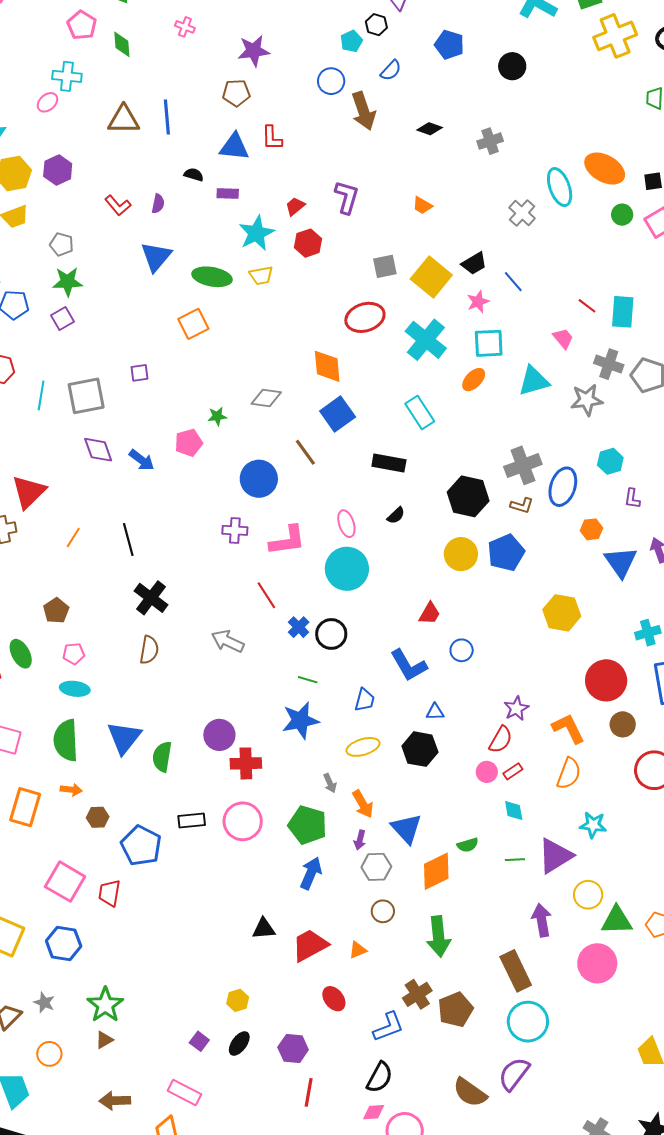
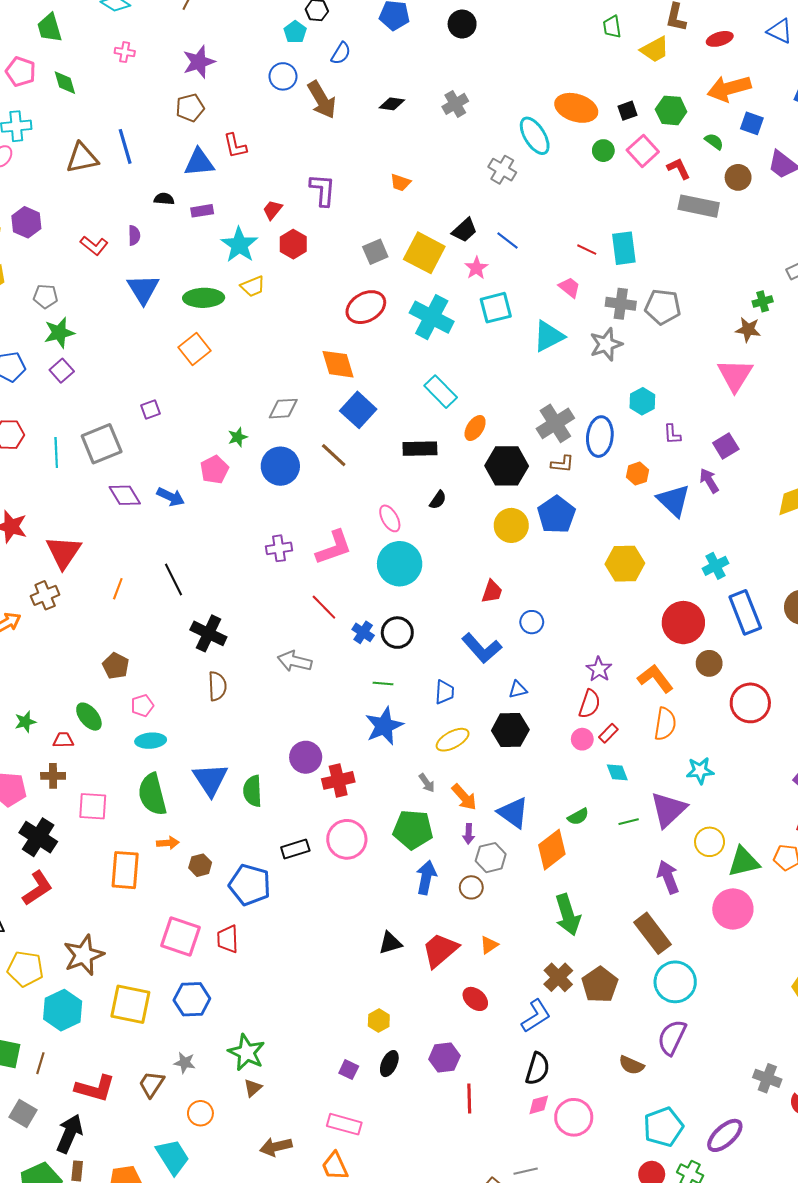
orange ellipse: (474, 380) -> (475, 428), moved
blue circle: (259, 479) -> (280, 466), moved
brown circle: (383, 911) -> (471, 887), moved
brown semicircle: (470, 1092) -> (631, 1065), size x0.7

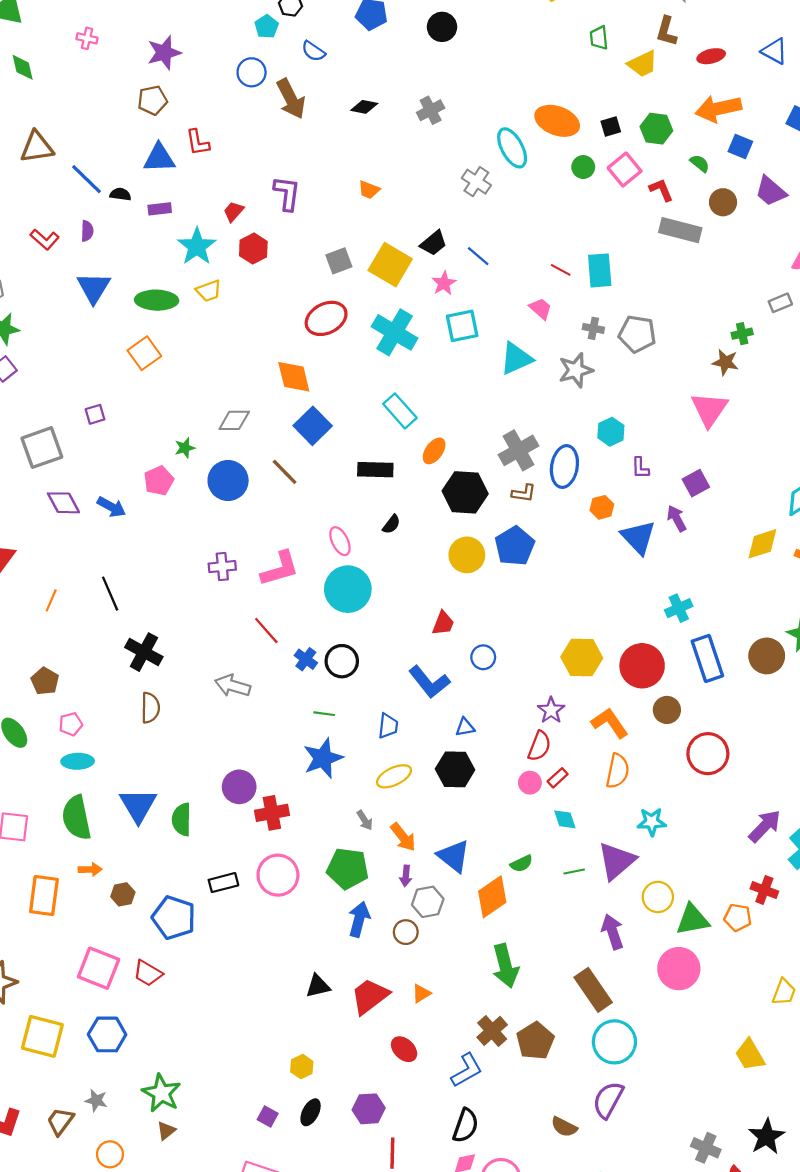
blue semicircle: (341, 53) -> (313, 51), turned 90
blue line: (125, 146) -> (86, 179), moved, turned -32
gray cross: (621, 304) -> (593, 328), size x0.7
yellow hexagon: (625, 564) -> (582, 658), moved
red trapezoid: (228, 939) -> (148, 973), turned -60

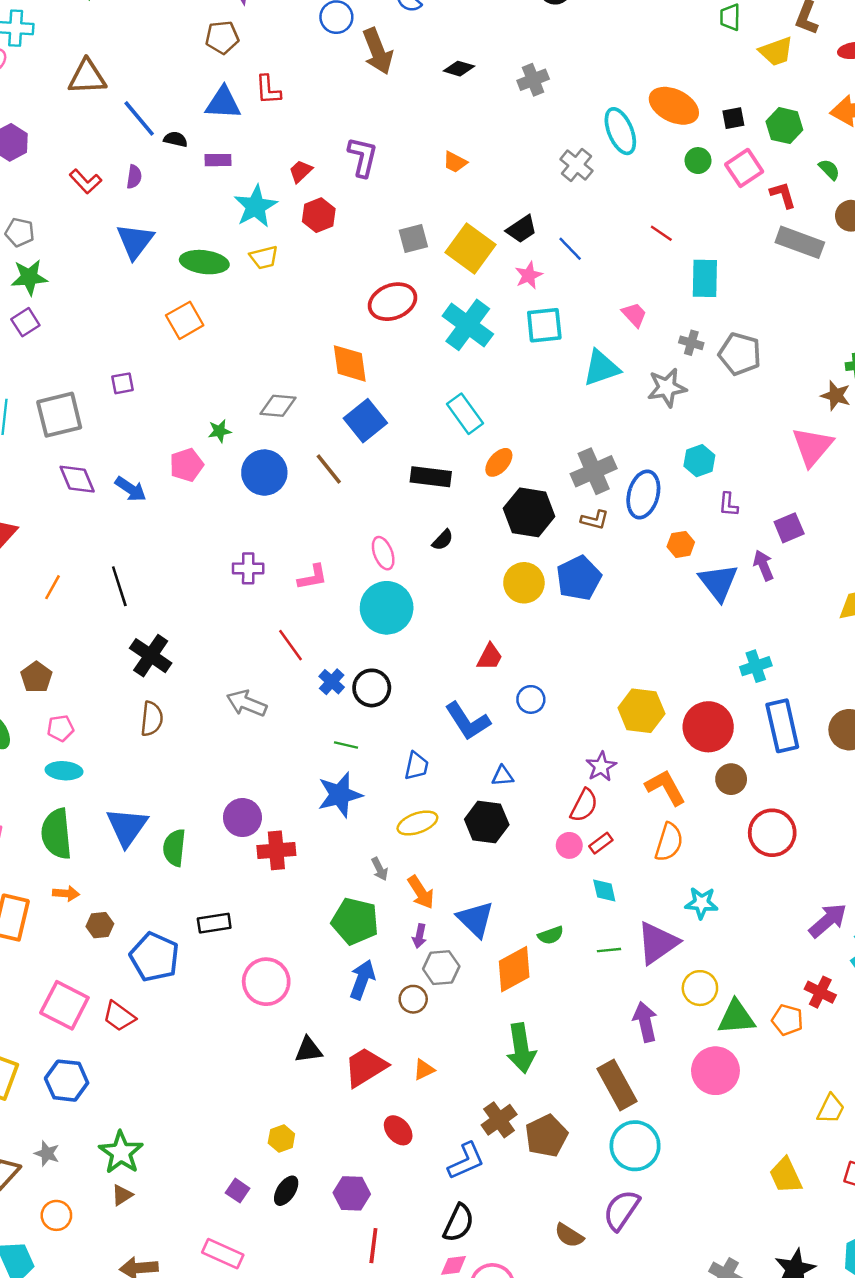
red line: (561, 270) -> (661, 233), moved
pink L-shape: (280, 569) -> (313, 577), size x0.7
pink circle: (278, 875) -> (266, 982), moved

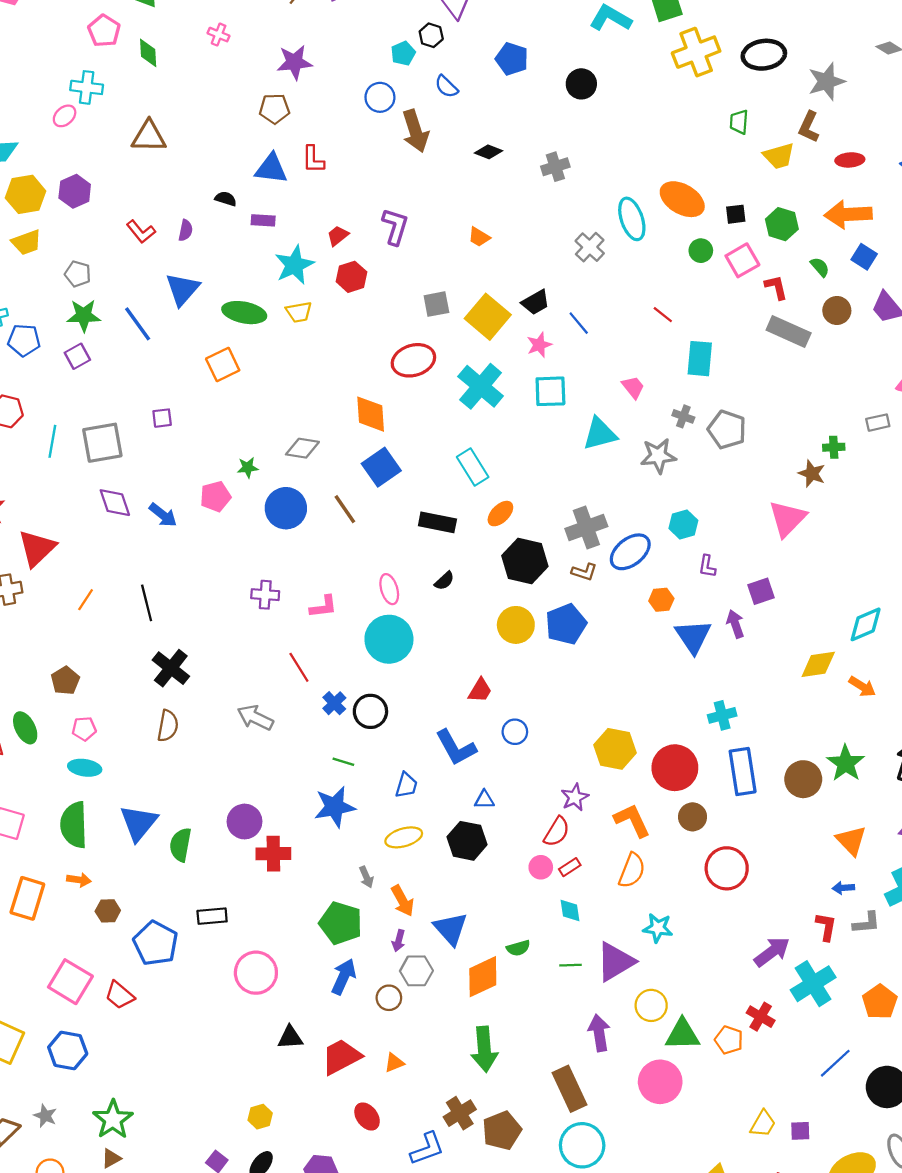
blue line: (139, 118) -> (138, 324), moved
blue ellipse: (643, 494) -> (630, 552), turned 33

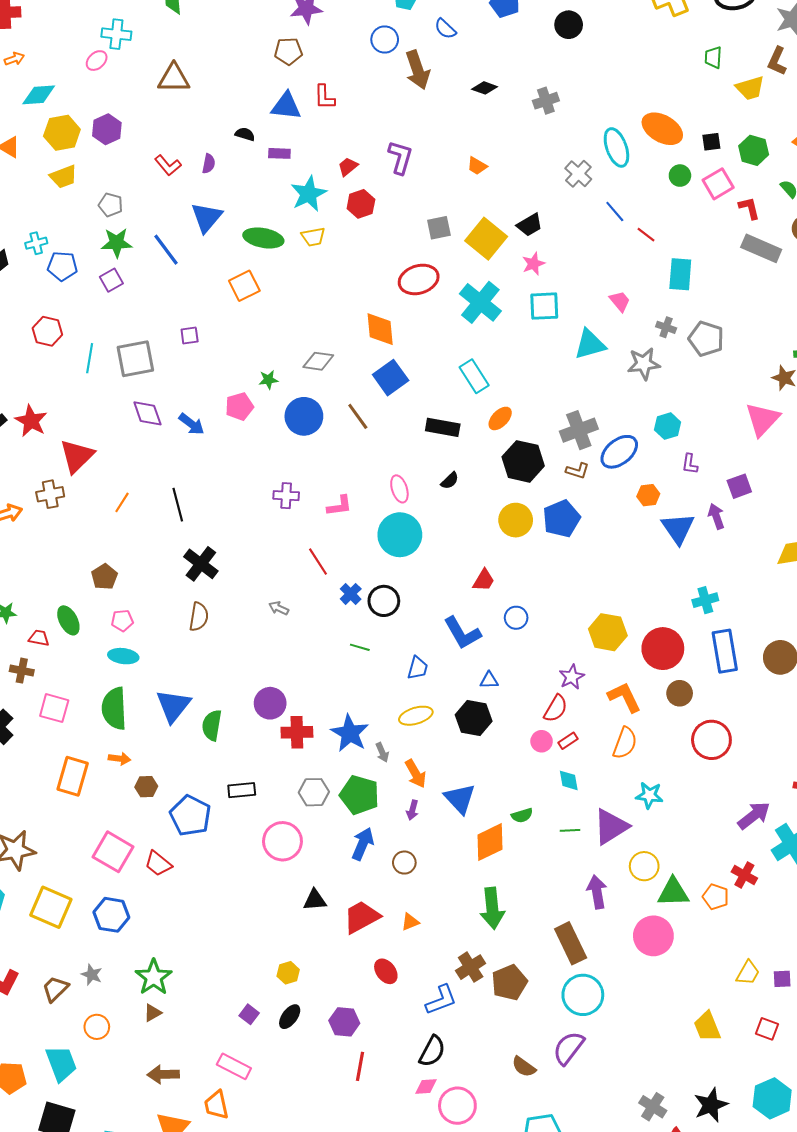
blue line: (579, 323) -> (615, 211), moved
gray arrow: (255, 718) -> (279, 608), size x0.6
blue star: (335, 807) -> (350, 733), moved, turned -30
gray hexagon: (416, 971) -> (314, 792), moved

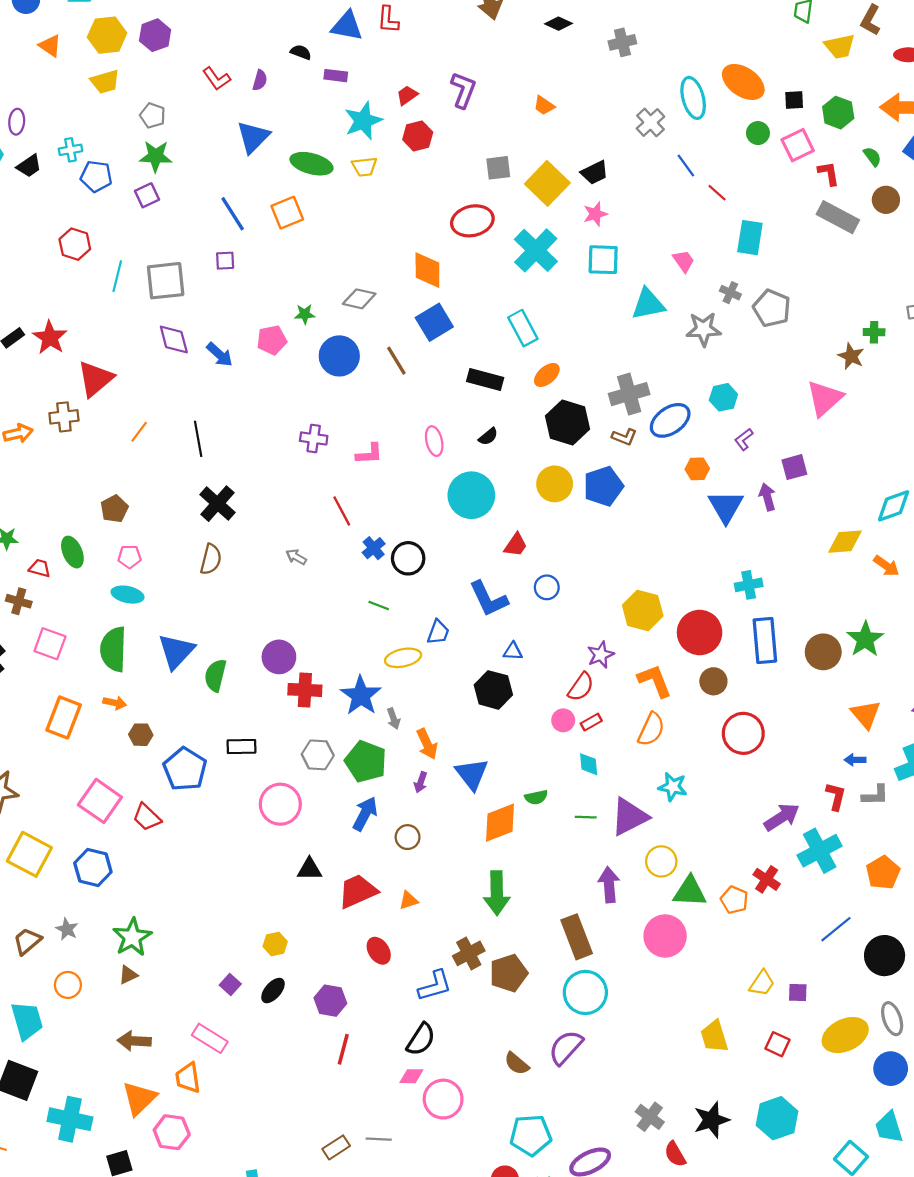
blue line: (166, 250) -> (233, 214), moved
purple L-shape: (690, 464) -> (744, 439), turned 40
cyan circle: (400, 535) -> (471, 495), moved
yellow ellipse: (416, 716) -> (403, 658), moved

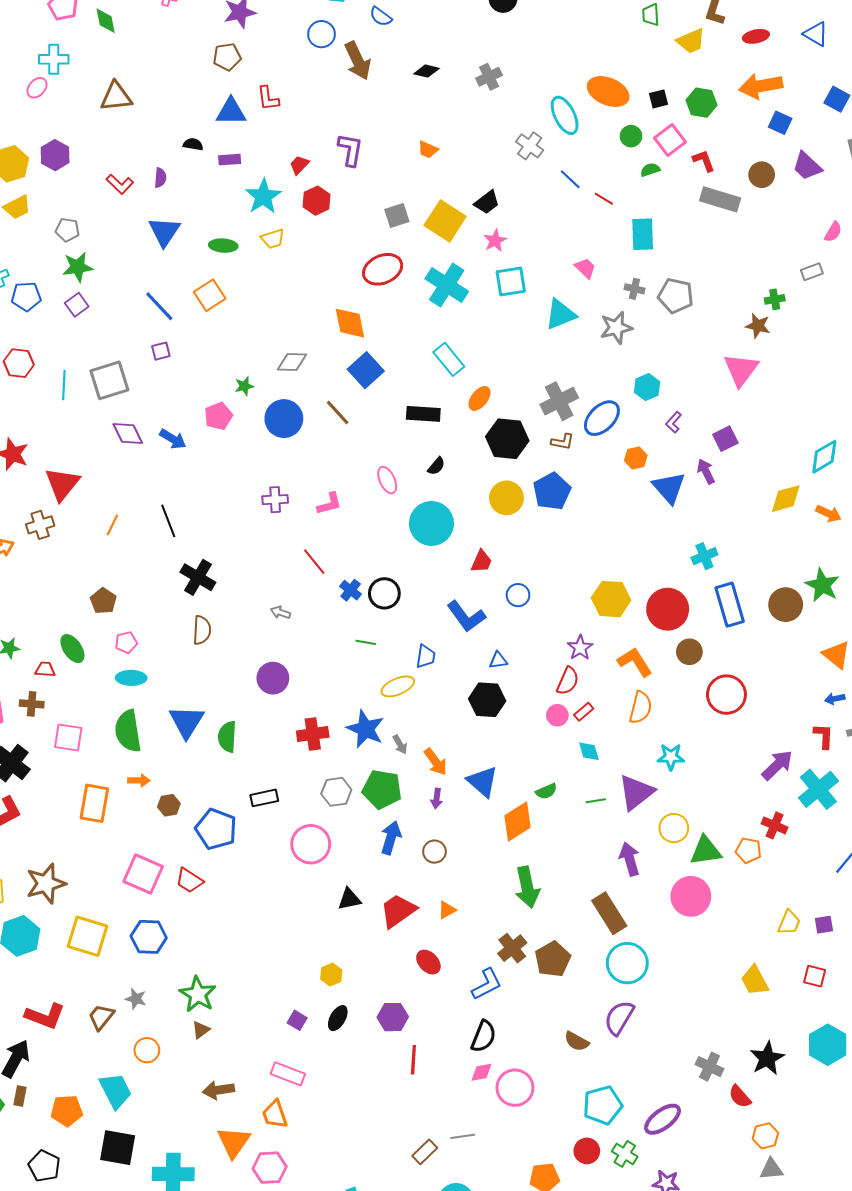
green semicircle: (872, 157) -> (650, 170), moved, turned -60
green ellipse: (311, 164) -> (223, 246), size x0.7
purple circle: (279, 657) -> (273, 678), moved

